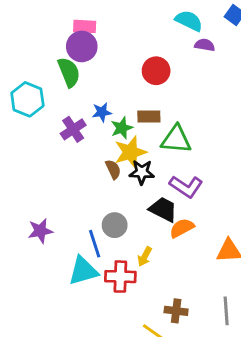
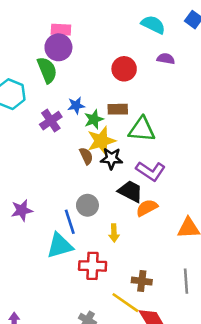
purple semicircle: (205, 45) -> (166, 59), moved
yellow arrow: (145, 257) -> (114, 233), turned -30
red cross: (120, 277) -> (93, 266), moved

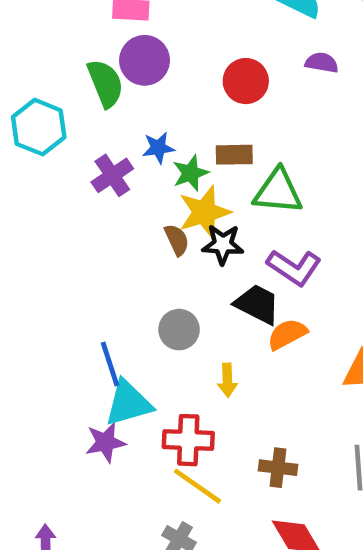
purple circle: (58, 47) -> (145, 60), moved
purple star: (22, 210) -> (105, 442), moved
blue line: (70, 222) -> (110, 364), moved
yellow line: (125, 303) -> (197, 486), moved

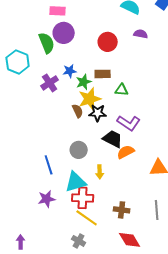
green triangle: (278, 191) -> (122, 90), size x0.6
cyan triangle: (128, 403) -> (76, 182), moved

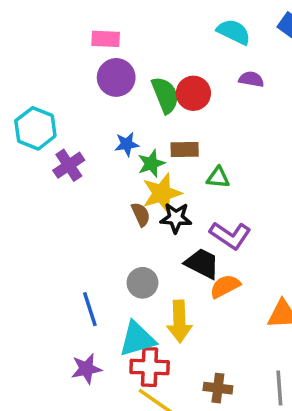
green semicircle: (47, 43) -> (165, 95), moved
purple cross: (50, 83) -> (69, 165), moved
yellow arrow: (100, 172) -> (179, 321), size x1.6

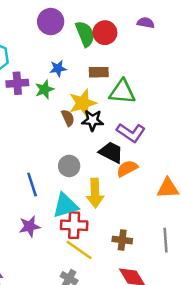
green star: (151, 163) -> (44, 89), moved
purple cross: (69, 165) -> (17, 83), turned 30
green triangle: (218, 177) -> (122, 92), size x1.6

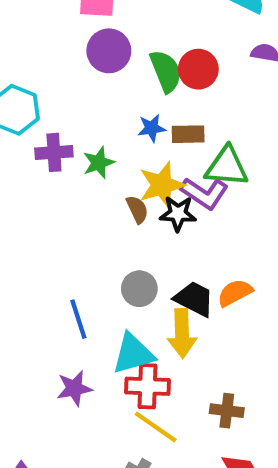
blue star: (58, 68) -> (152, 128), moved
purple L-shape: (131, 133) -> (204, 193), moved
black trapezoid: (111, 152) -> (194, 299), moved

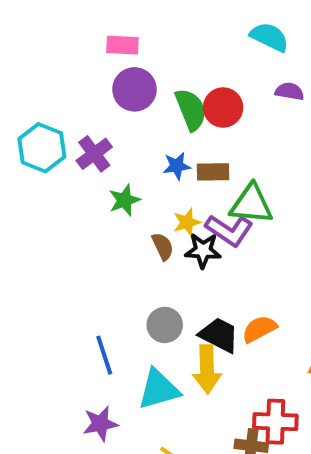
purple cross: (54, 152) -> (94, 154), moved, turned -33
yellow star: (162, 185) -> (187, 222), size x0.6
red cross: (147, 386) -> (275, 422), moved

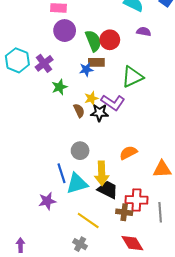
brown rectangle: (213, 172) -> (96, 62), moved
green triangle: (251, 204) -> (132, 77), moved, turned -30
black trapezoid: (219, 335) -> (108, 190), moved
blue line: (104, 355) -> (62, 173), moved

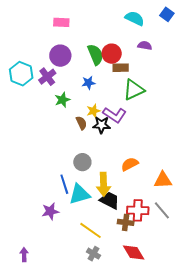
purple circle: (65, 31) -> (60, 56), moved
brown rectangle: (96, 62) -> (121, 68), moved
gray line: (160, 212) -> (162, 210), moved, turned -36
gray cross: (80, 244) -> (93, 254), moved

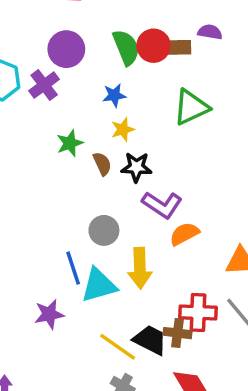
brown rectangle: (121, 68) -> (177, 47), moved
green star: (62, 100) -> (70, 143), moved
yellow star: (93, 111) -> (123, 129), moved
purple L-shape: (115, 115) -> (162, 205), moved
black trapezoid: (110, 200) -> (150, 340), moved

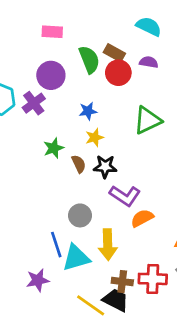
purple semicircle: (210, 32) -> (149, 62), moved
green semicircle: (126, 47) -> (89, 59), moved
brown rectangle: (177, 47) -> (114, 53), moved, turned 30
brown cross: (177, 333) -> (122, 282), moved

